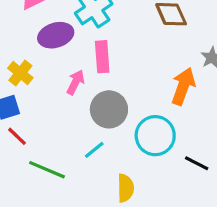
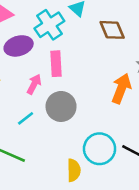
cyan circle: (155, 136) -> (100, 149), moved
cyan line: (94, 150) -> (26, 118), moved

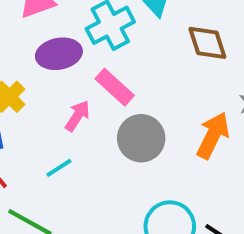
pink rectangle: (56, 64) -> (115, 87), turned -50
gray circle: (61, 106) -> (141, 138), moved

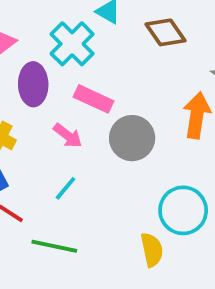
purple ellipse: (59, 54) -> (33, 84), turned -63
pink arrow: (77, 116) -> (68, 136), turned 112

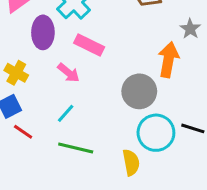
gray circle: (132, 138) -> (139, 91), moved
green line: (54, 246) -> (76, 148), moved

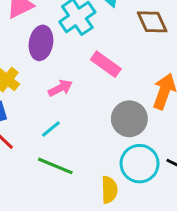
pink rectangle: (89, 45) -> (106, 64), moved
pink arrow: (68, 73) -> (60, 88), turned -75

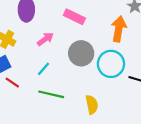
gray circle: (129, 119) -> (81, 53), moved
cyan circle: (140, 164) -> (111, 64), moved

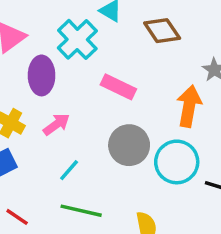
pink arrow: (45, 39) -> (56, 124), moved
red line: (12, 83) -> (17, 217), moved

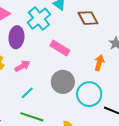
orange arrow: (189, 106) -> (99, 63), size x0.7

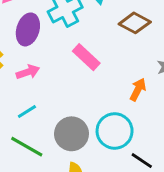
brown diamond: (88, 18) -> (135, 23), turned -45
gray circle: (63, 82) -> (72, 134), moved

